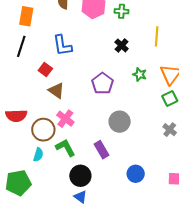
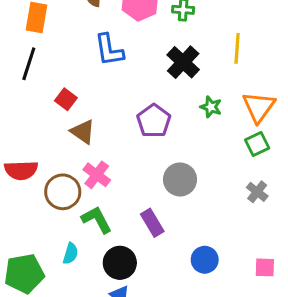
blue L-shape: (62, 45) -> (109, 50), moved
black cross: (122, 45) -> (183, 62), size x1.5
cyan semicircle: (38, 155) -> (70, 254), moved

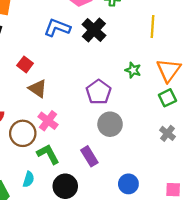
blue L-shape: (109, 50) -> (57, 28), turned 120
black cross: (183, 62) -> (94, 30), moved
purple pentagon: (154, 121) -> (99, 92), moved

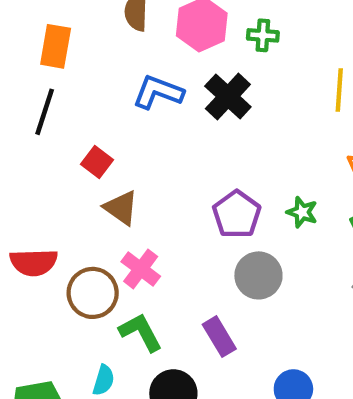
green star: (133, 70) -> (302, 212), moved

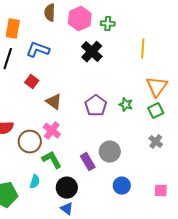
blue L-shape: (158, 92) -> (38, 50), moved
brown triangle: (121, 208) -> (54, 102), moved
gray circle: (258, 275) -> (110, 152), moved

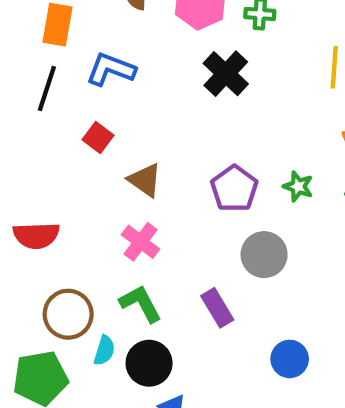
brown circle: (30, 142) -> (68, 314), moved
gray circle: (110, 152) -> (264, 255), moved
black circle: (67, 188) -> (149, 363), moved

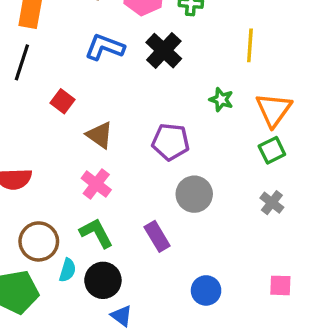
blue L-shape: (111, 69) -> (105, 47), moved
green star: (298, 186) -> (221, 100), moved
purple pentagon: (234, 189) -> (171, 142), turned -30
blue circle: (290, 359) -> (206, 290), moved

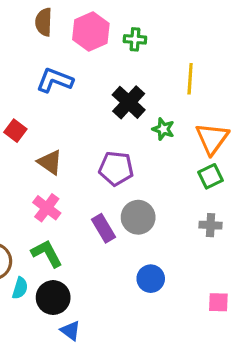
black cross: (164, 51) -> (129, 102), moved
gray cross: (272, 203) -> (211, 225), turned -35
purple rectangle: (157, 236) -> (103, 228), moved
blue circle: (206, 290) -> (151, 279), moved

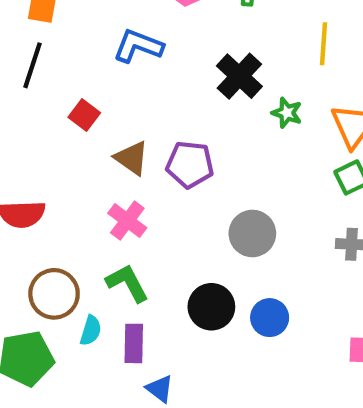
purple pentagon: (116, 168) -> (190, 165), moved
purple rectangle: (103, 228) -> (134, 343), moved, turned 32
black circle: (53, 298) -> (211, 307), moved

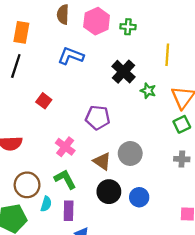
red square: (84, 115) -> (44, 101), moved
brown triangle: (132, 158) -> (102, 161), moved

